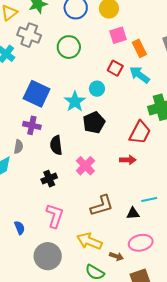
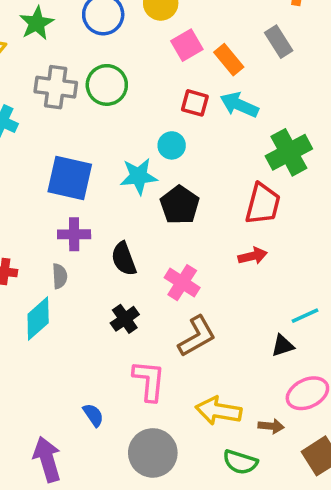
gray cross: (29, 35) -> (56, 87), moved
cyan star: (75, 101) -> (139, 176), turned -30
brown L-shape: (102, 206) -> (197, 336), moved

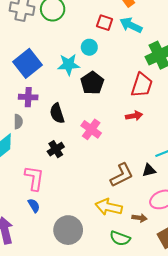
blue square: (70, 178) -> (27, 63), turned 36
brown L-shape: (197, 336) -> (122, 175), moved
pink L-shape: (149, 381) -> (34, 178), moved

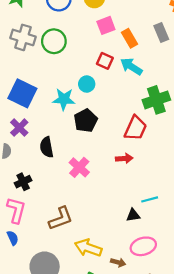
blue square: (27, 63) -> (22, 93), turned -32
purple cross: (28, 97) -> (19, 128), turned 36
black cross: (56, 149) -> (23, 182), moved
brown L-shape: (122, 175) -> (61, 218), moved

